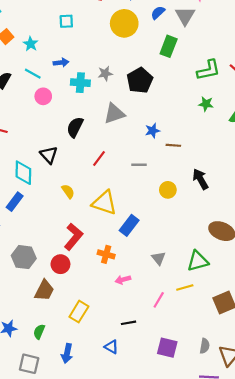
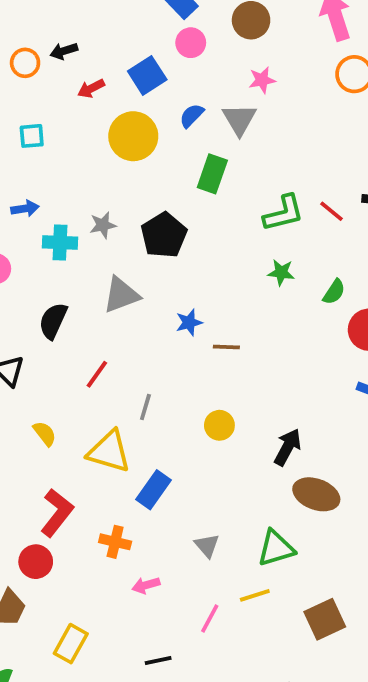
gray line: (139, 165) -> (145, 407), moved, turned -72
black arrow: (200, 179) -> (288, 447), moved, turned 60

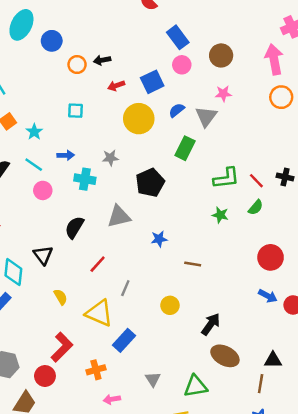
gray star: (103, 225) -> (110, 158), moved
green semicircle: (334, 292) -> (256, 207), moved
brown line: (226, 347) -> (193, 264), moved
orange cross: (115, 542) -> (96, 370), turned -36

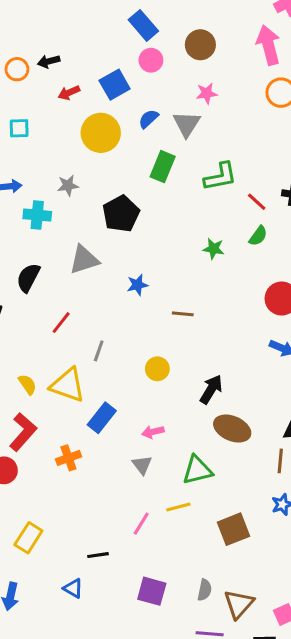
green L-shape: (226, 178) -> (220, 177), moved
yellow semicircle: (60, 297) -> (27, 384), moved
pink arrow: (112, 399) -> (153, 432), moved

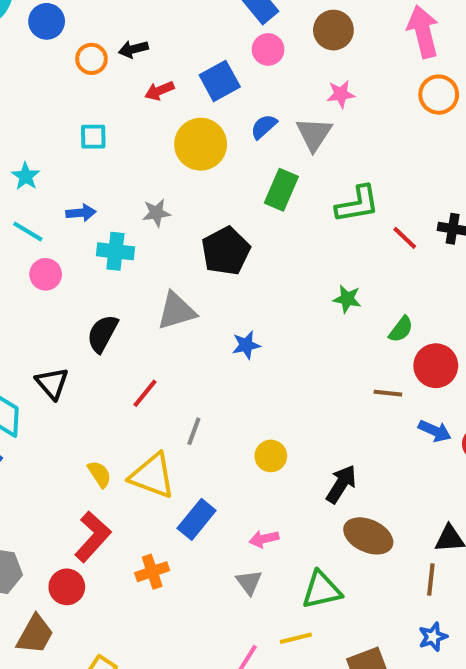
green semicircle: (258, 236) -> (401, 329), moved
brown line: (183, 314) -> (388, 393), moved

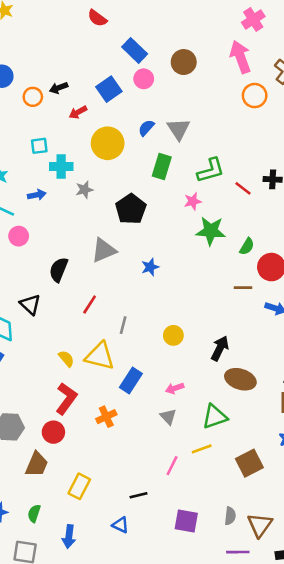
blue square: (220, 81) -> (109, 89), moved
pink star: (341, 94) -> (193, 201), moved
cyan cross: (115, 251) -> (61, 166), moved
green star: (347, 299) -> (211, 231), size x1.6

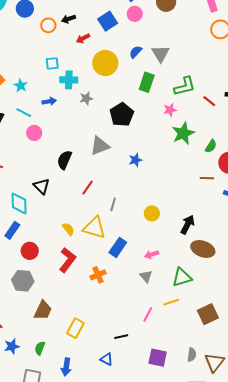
green star: (211, 231) -> (183, 133), turned -30
red circle: (53, 432) -> (30, 251), moved

